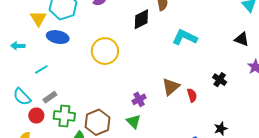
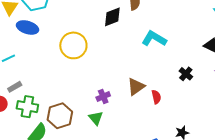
black cross: (220, 80) -> (186, 74), moved

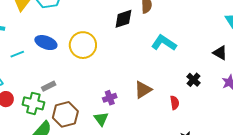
blue ellipse: (28, 27) -> (46, 43), moved
gray rectangle: (15, 87) -> (49, 86), moved
red semicircle: (156, 97) -> (175, 103), moved

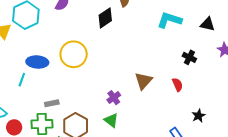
cyan L-shape: (164, 43) -> (169, 20), moved
cyan line: (17, 54) -> (22, 80), moved, turned -32
gray rectangle: (49, 86) -> (52, 103), turned 32

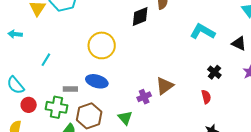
blue ellipse: (37, 62) -> (97, 81), moved
red semicircle: (177, 85) -> (206, 97), moved
purple cross: (114, 98) -> (144, 97), moved

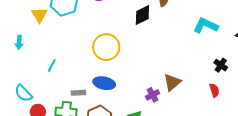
cyan arrow: (15, 34) -> (19, 42), turned -88

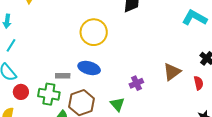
cyan line: (52, 65) -> (11, 45), moved
brown triangle: (172, 82) -> (172, 72), moved

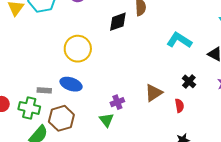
green triangle: (117, 104) -> (106, 120), moved

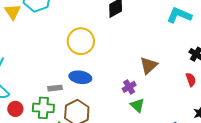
brown triangle: (154, 93) -> (149, 65), moved
green triangle: (106, 120) -> (137, 105), moved

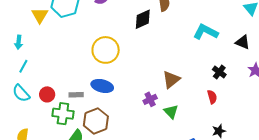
green triangle: (137, 105) -> (171, 112), moved
red circle: (15, 109) -> (47, 94), moved

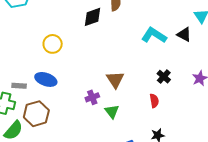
black triangle: (243, 42) -> (184, 34), moved
yellow circle: (106, 50) -> (53, 44), size x0.7
brown triangle: (171, 80) -> (115, 80), turned -30

